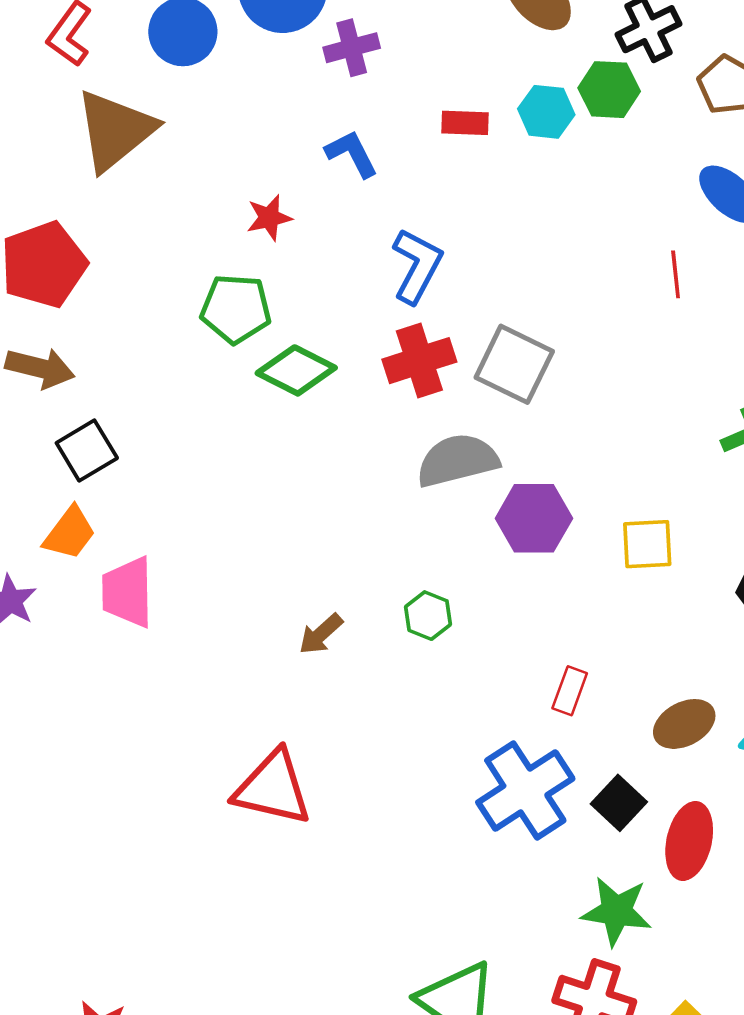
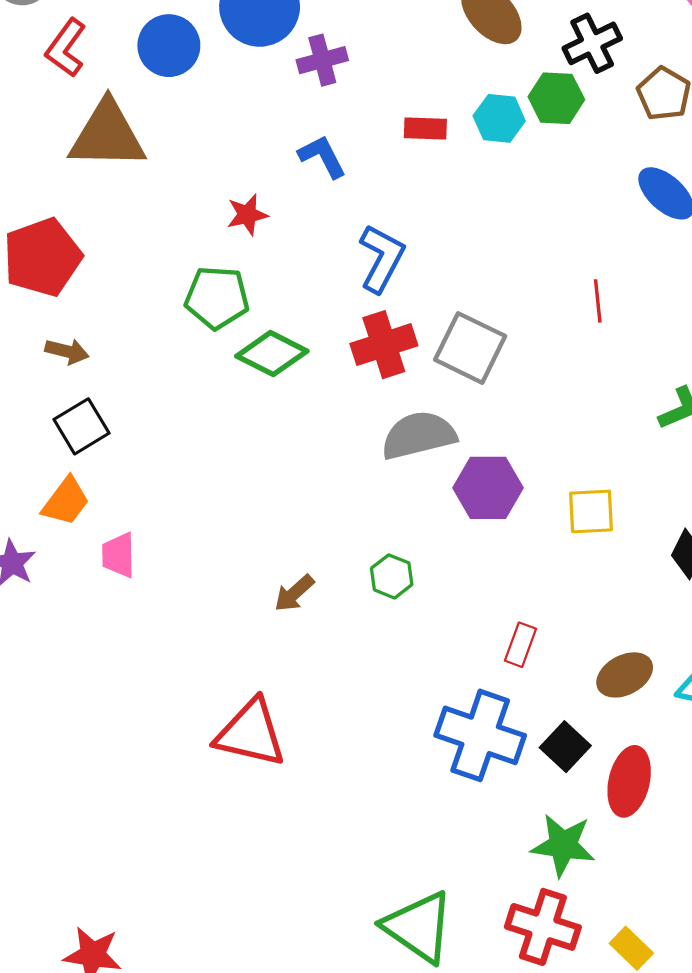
brown triangle: (115, 130) -> (107, 135), turned 40
red line: (676, 274) -> (598, 301), moved
brown arrow: (40, 368) -> (67, 351), moved, size x0.7
pink trapezoid: (127, 592) -> (118, 555), size x0.7
blue cross: (525, 790) -> (480, 735), turned -38

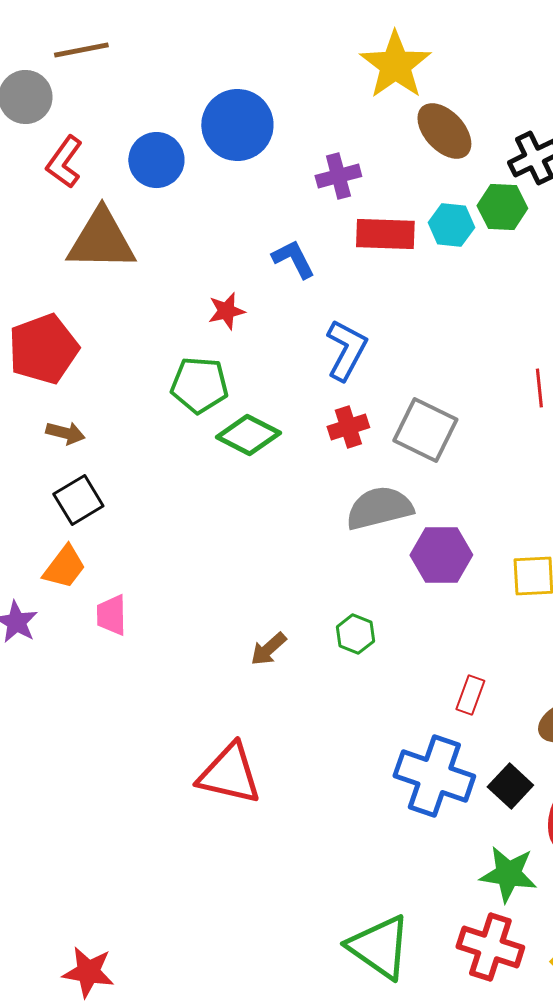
purple cross: (322, 60) -> (338, 176), moved
red rectangle: (425, 128) -> (385, 234), size x1.5
red cross: (384, 345) -> (348, 427), size x0.7

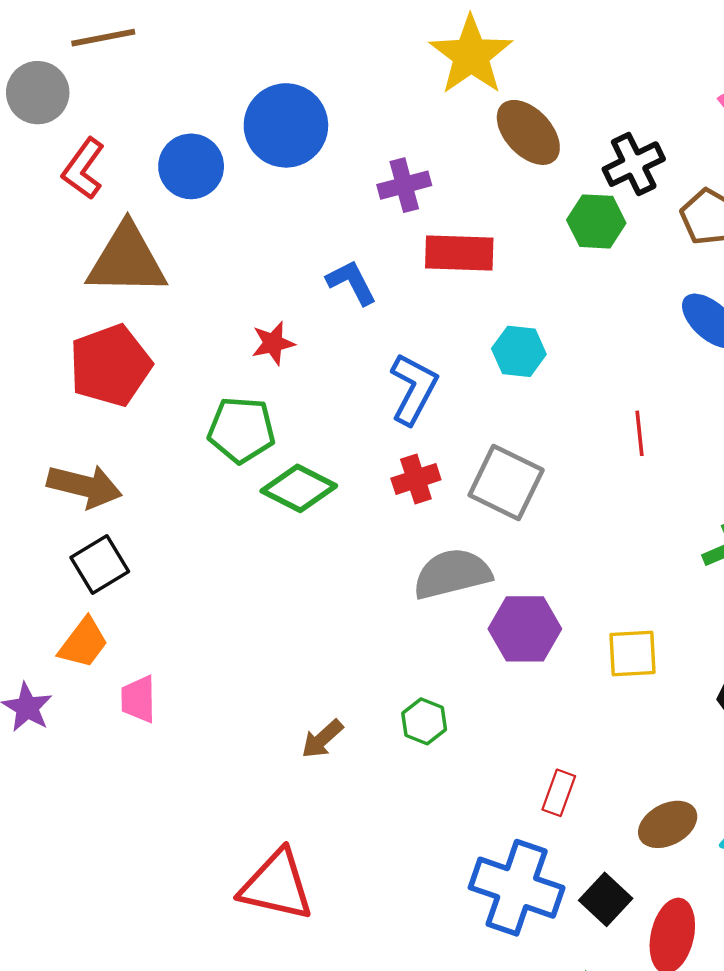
cyan hexagon: (451, 225) -> (519, 351), moved
red pentagon: (43, 349) -> (110, 365), moved
brown arrow: (65, 433) -> (85, 486), size x1.6

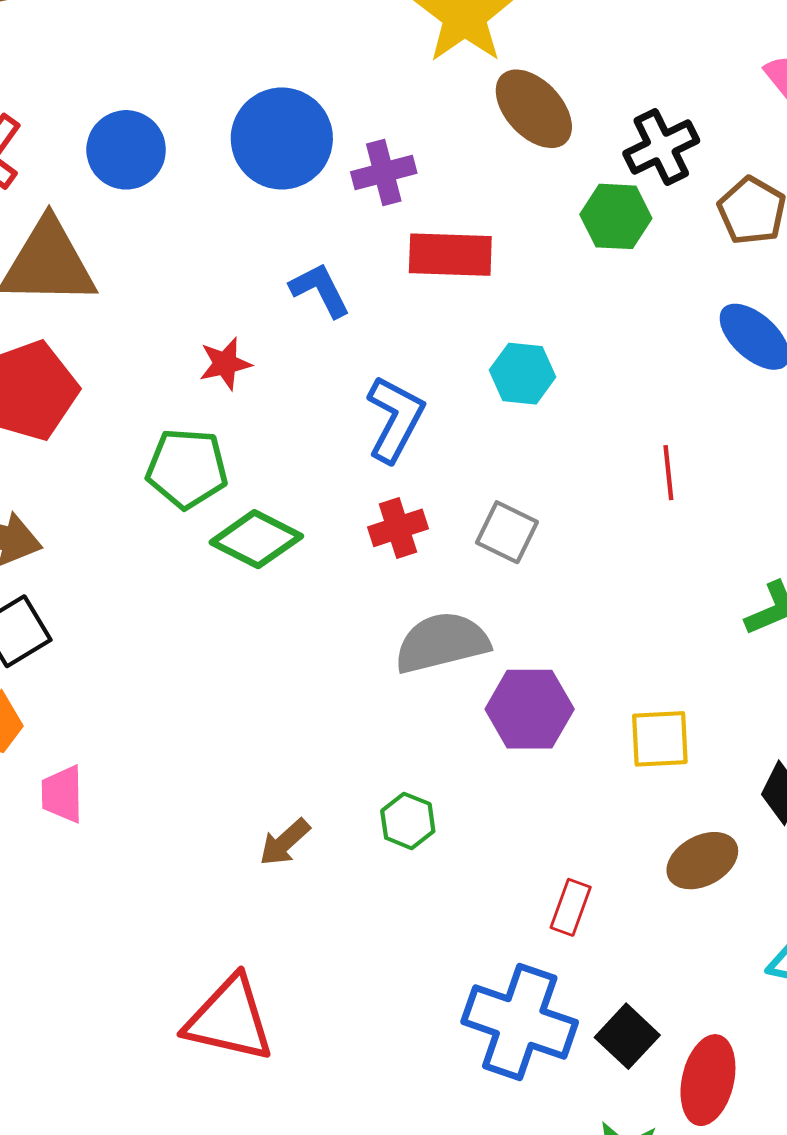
blue circle: (286, 125) -> (282, 139), moved
gray square: (506, 483) -> (507, 532), size x0.7
brown ellipse: (668, 824) -> (702, 861), moved

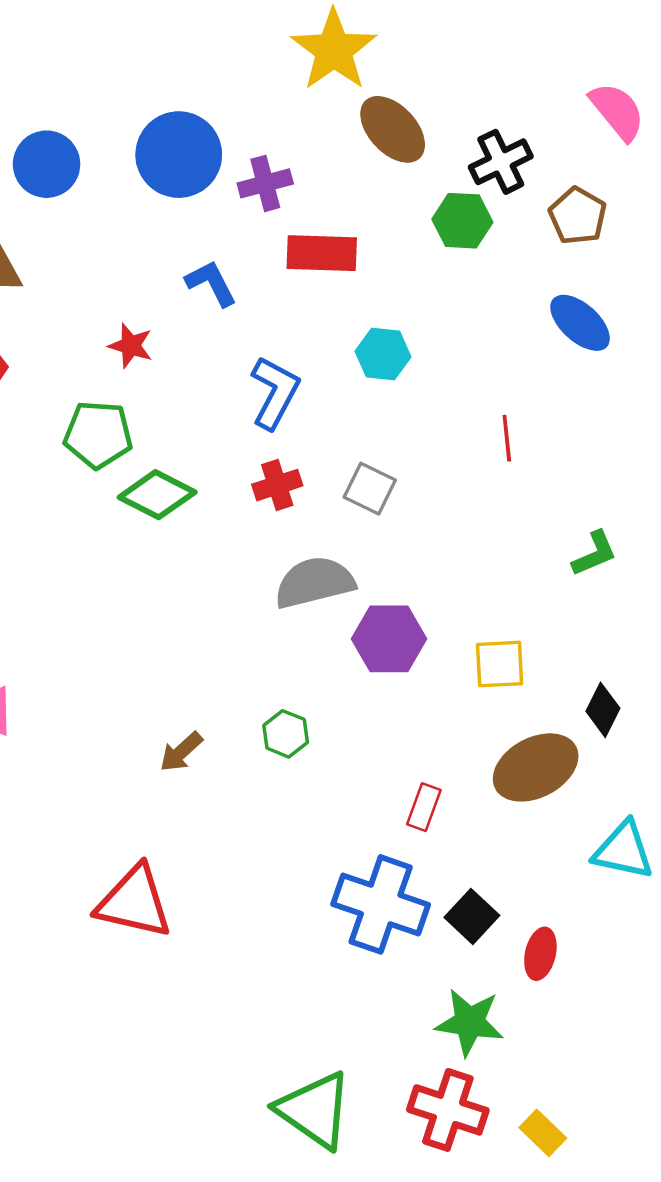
red star: (225, 364) -> (131, 346), turned 30
brown ellipse: (702, 861) -> (536, 767), size x1.4
red ellipse: (708, 1080) -> (540, 954), size x0.7

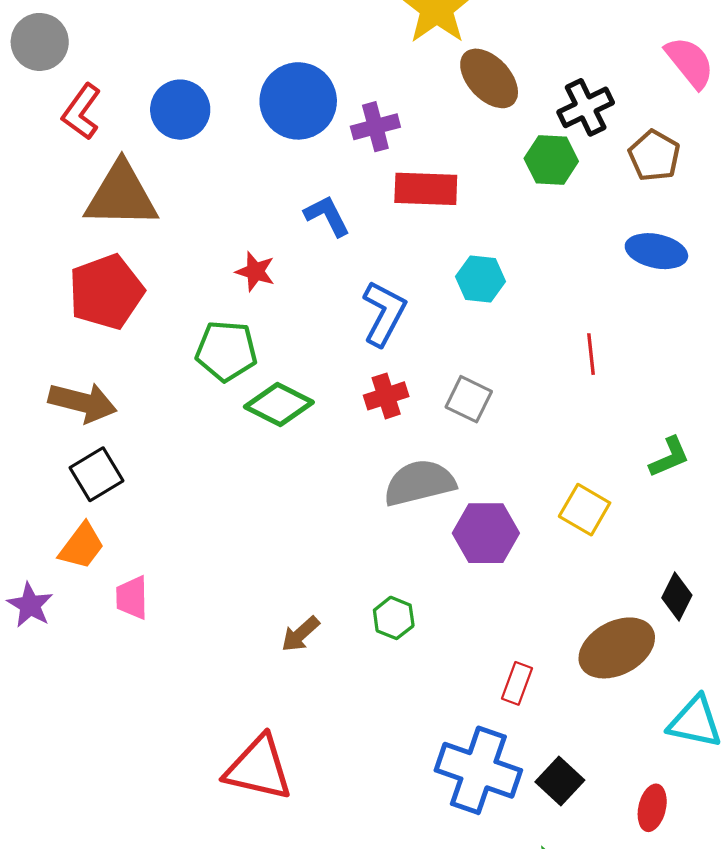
blue ellipse: (580, 323) -> (656, 251), turned -30
yellow square: (500, 664) -> (585, 510), moved, turned 33
red ellipse: (540, 954) -> (652, 808), moved

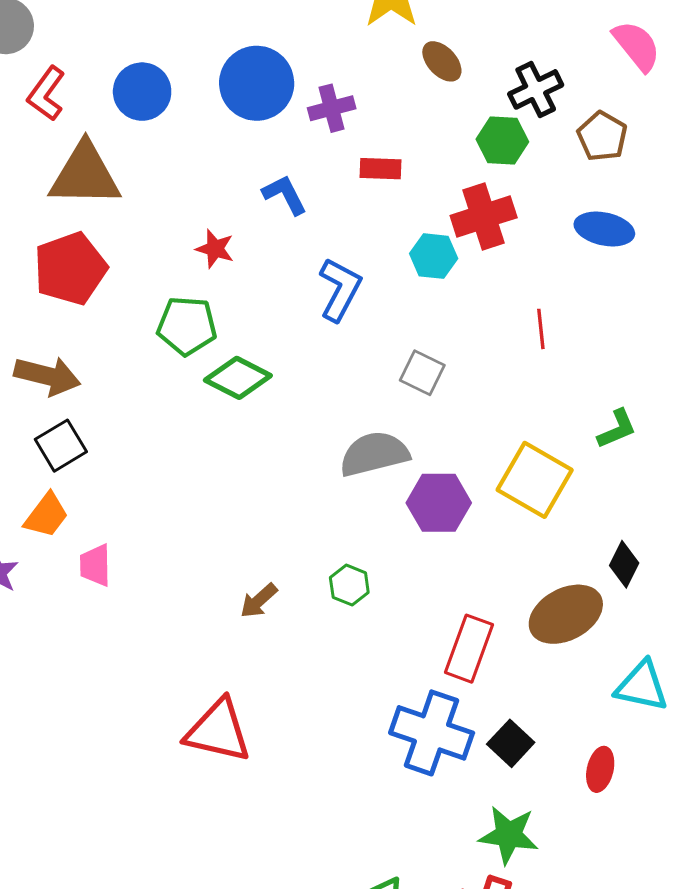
brown ellipse: (489, 78) -> (442, 61), size x0.7
red rectangle: (426, 189) -> (381, 169), size x0.7
red cross: (386, 396) -> (484, 217), moved, size x1.5
yellow square: (585, 510) -> (535, 480), size x1.5
red rectangle: (517, 683) -> (469, 649), size x1.6

